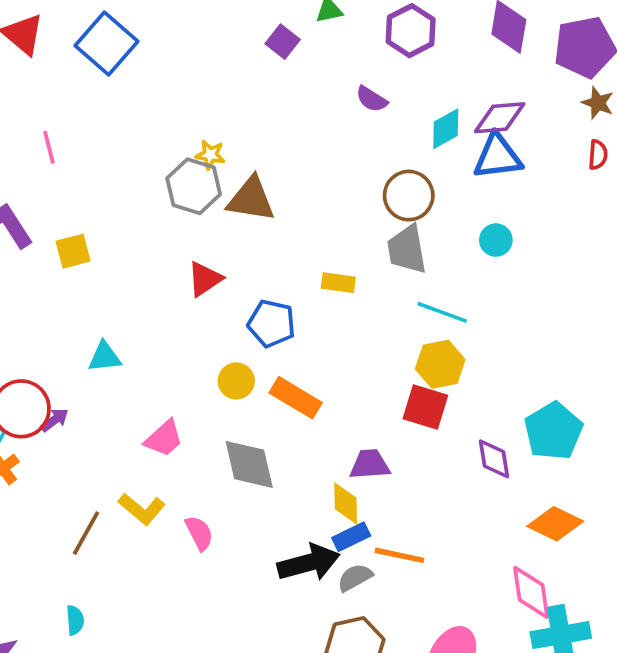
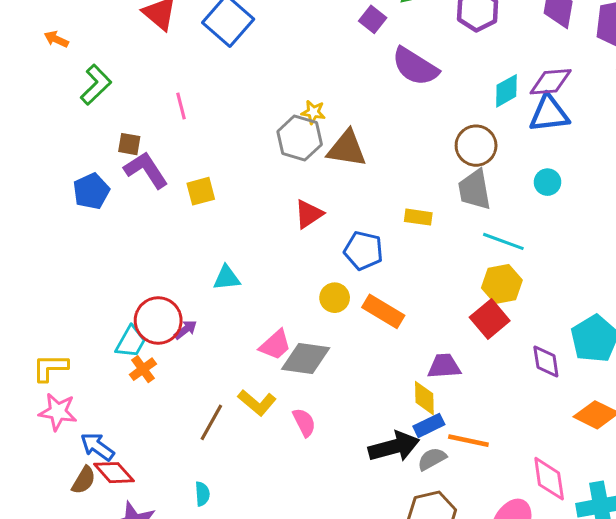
purple semicircle: (372, 99) -> (415, 67), moved, size x1.8
red square: (425, 407) -> (490, 319), turned 33
gray diamond: (249, 464) -> (306, 359), moved, turned -69
pink diamond: (531, 592) -> (549, 479), moved

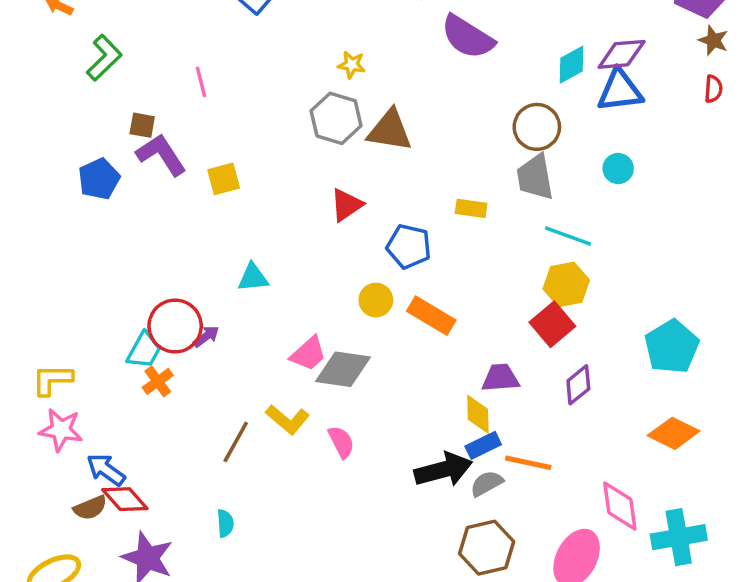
yellow star: (313, 112) -> (352, 65), moved
purple diamond: (546, 362) -> (578, 385), moved, turned 60
brown semicircle: (84, 480) -> (90, 508), turned 36

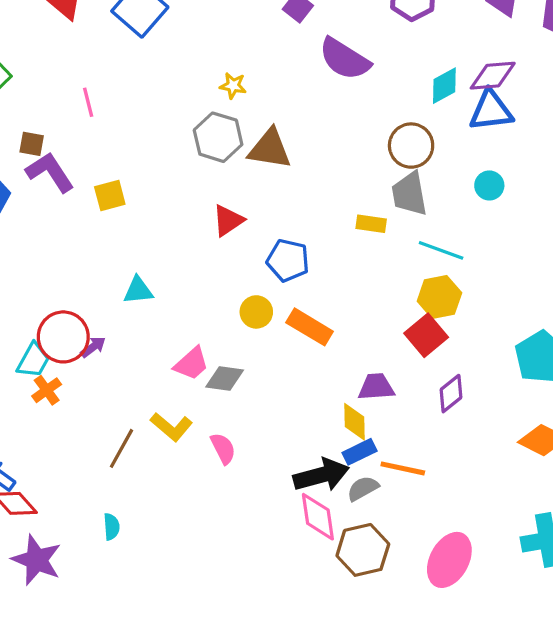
yellow rectangle: (471, 208) -> (371, 224), moved
gray diamond: (343, 369) -> (225, 379), size x0.7
pink diamond: (620, 506) -> (318, 517), moved

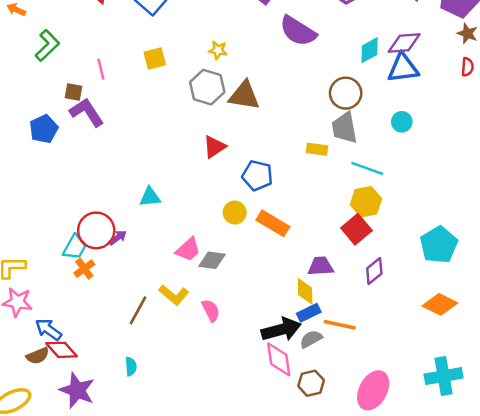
pink line: (88, 102) -> (101, 69), moved
yellow square: (110, 195) -> (155, 59), moved
brown hexagon: (363, 550) -> (311, 383), size x0.7

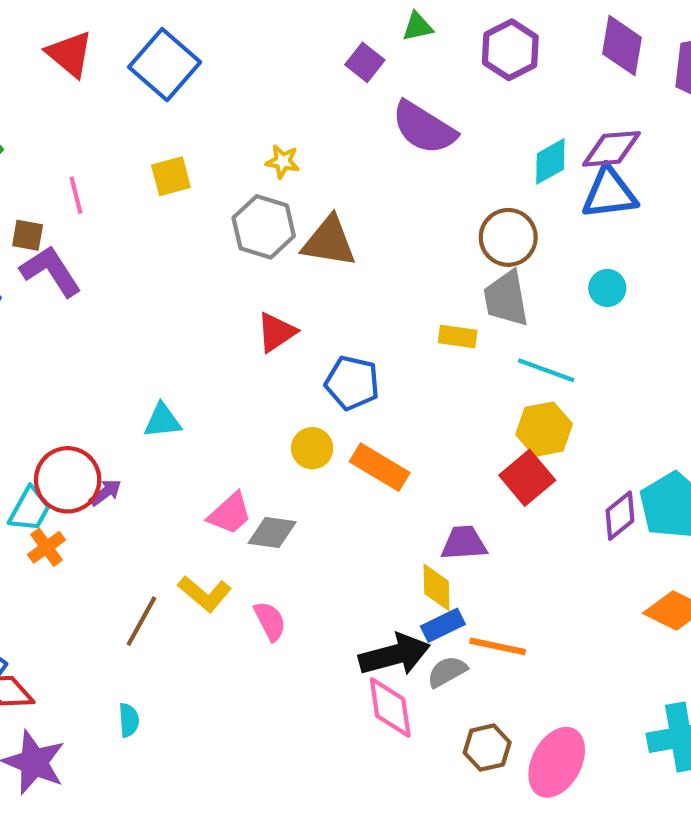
purple diamond: (374, 271) -> (620, 516), moved
brown hexagon: (311, 383) -> (487, 748), moved

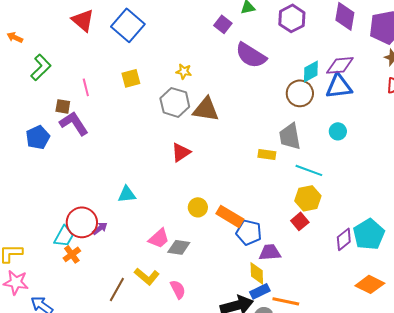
brown circle: (508, 237) -> (300, 93), moved
blue pentagon: (352, 383) -> (249, 232), moved
red square: (527, 478) -> (300, 221), size x0.7

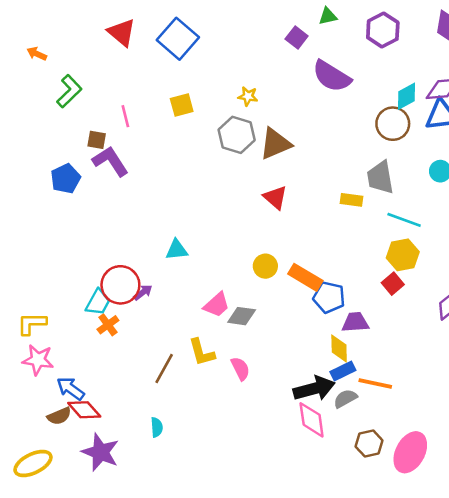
brown triangle: (206, 109) -> (275, 144), turned -32
red triangle: (181, 152) -> (275, 197), moved, turned -45
yellow L-shape: (147, 276) -> (202, 352), turned 35

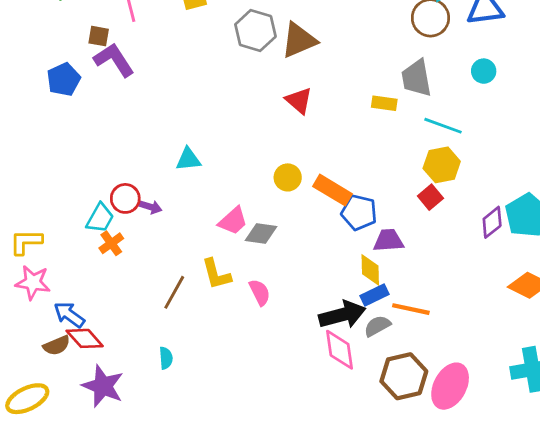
red circle: (120, 285) -> (125, 198), size x0.7
purple arrow: (143, 292) -> (150, 207), turned 54
brown hexagon: (369, 444) -> (404, 376), size x1.5

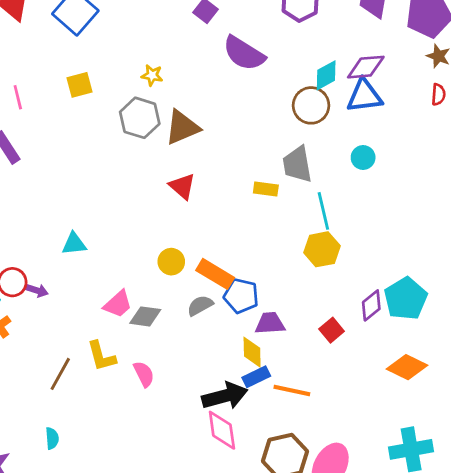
cyan line: (443, 126) -> (323, 211), turned 57
red square: (430, 197) -> (332, 330), moved
gray semicircle: (377, 326) -> (200, 305), moved

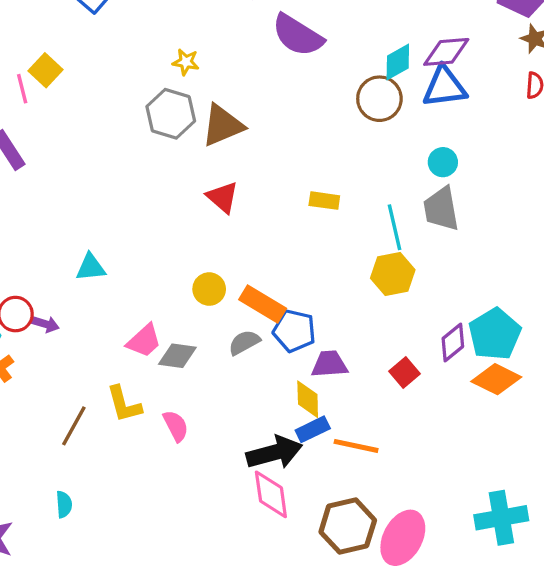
yellow square: (79, 85) -> (46, 70), moved, turned -32
gray trapezoid: (297, 164) -> (441, 209), moved
orange diamond: (407, 367) -> (496, 379), moved

